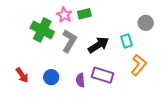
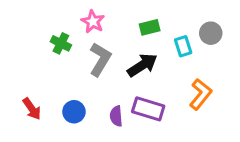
green rectangle: (84, 14) -> (150, 27), moved
green cross: (42, 30) -> (61, 43), size x0.6
cyan rectangle: (127, 41) -> (183, 46), moved

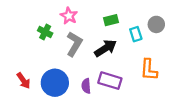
orange L-shape: (201, 94) -> (149, 70), turned 145
blue circle: (74, 112) -> (55, 83), size x1.6

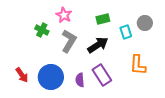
purple rectangle: (110, 81) -> (102, 75), turned 40

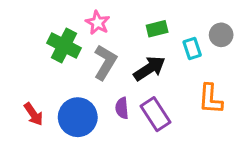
green cross: (42, 30) -> (64, 46), size x1.5
purple semicircle: (80, 80) -> (122, 108), moved

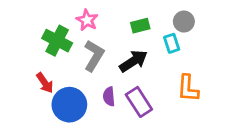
gray circle: (221, 35) -> (184, 22), moved
red arrow: (34, 114) -> (45, 83), moved

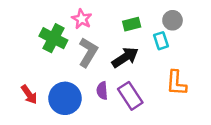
red arrow: (45, 83) -> (29, 94), moved

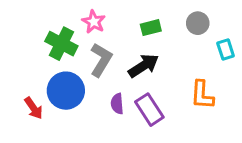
cyan rectangle: (161, 41) -> (226, 50), moved
blue circle: (65, 98) -> (66, 91), moved

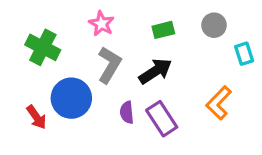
green cross: (61, 44) -> (43, 47), moved
orange L-shape: (202, 95) -> (219, 103), turned 40

